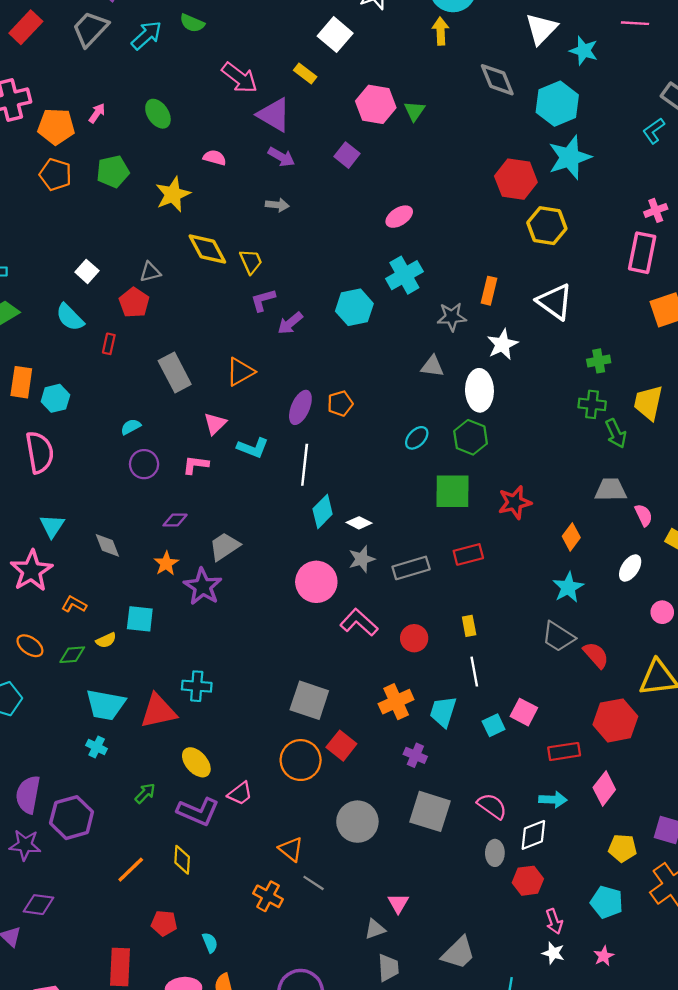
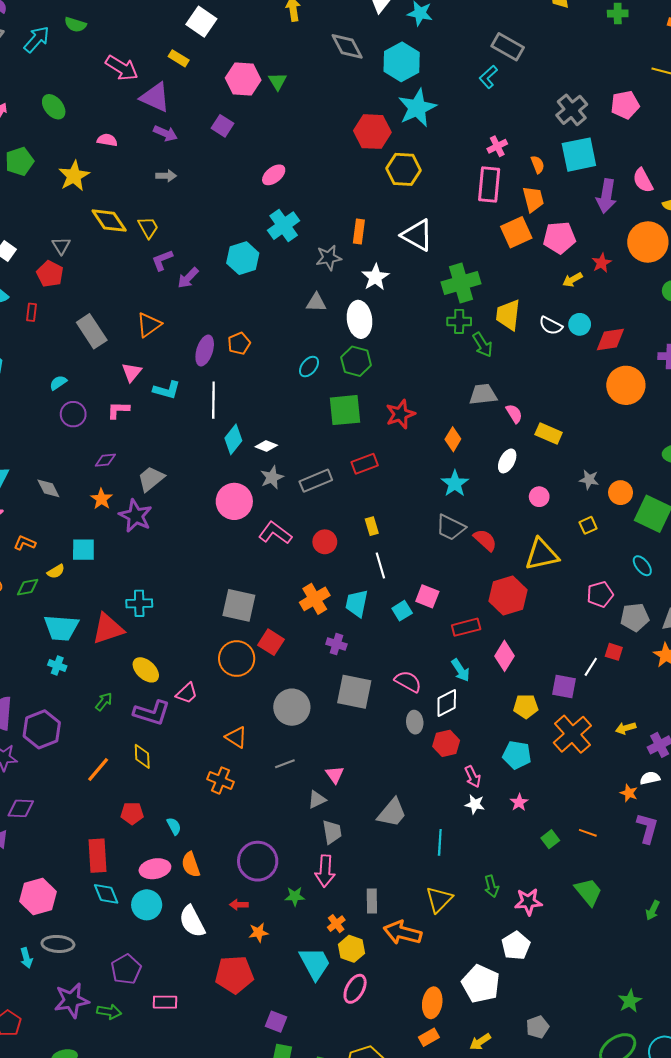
gray triangle: (150, 272) -> (61, 246), turned -42
green cross: (599, 361) -> (461, 283), size x1.8
cyan arrow: (553, 800) -> (461, 670), turned 60
gray line: (314, 883) -> (285, 764), moved, turned -48

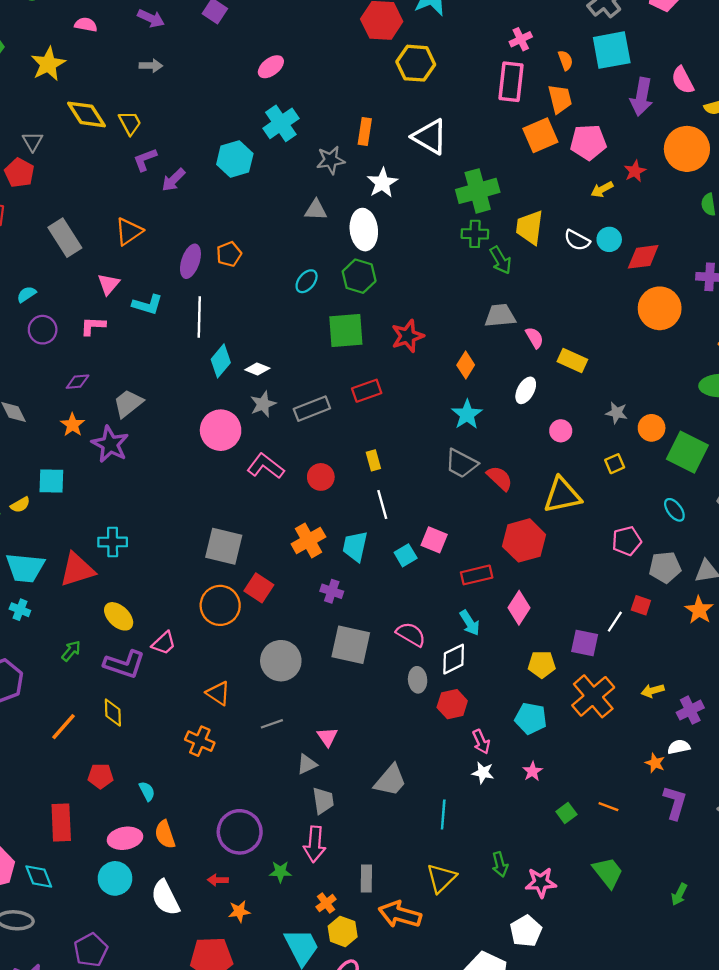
cyan diamond: (106, 894) -> (39, 877), moved

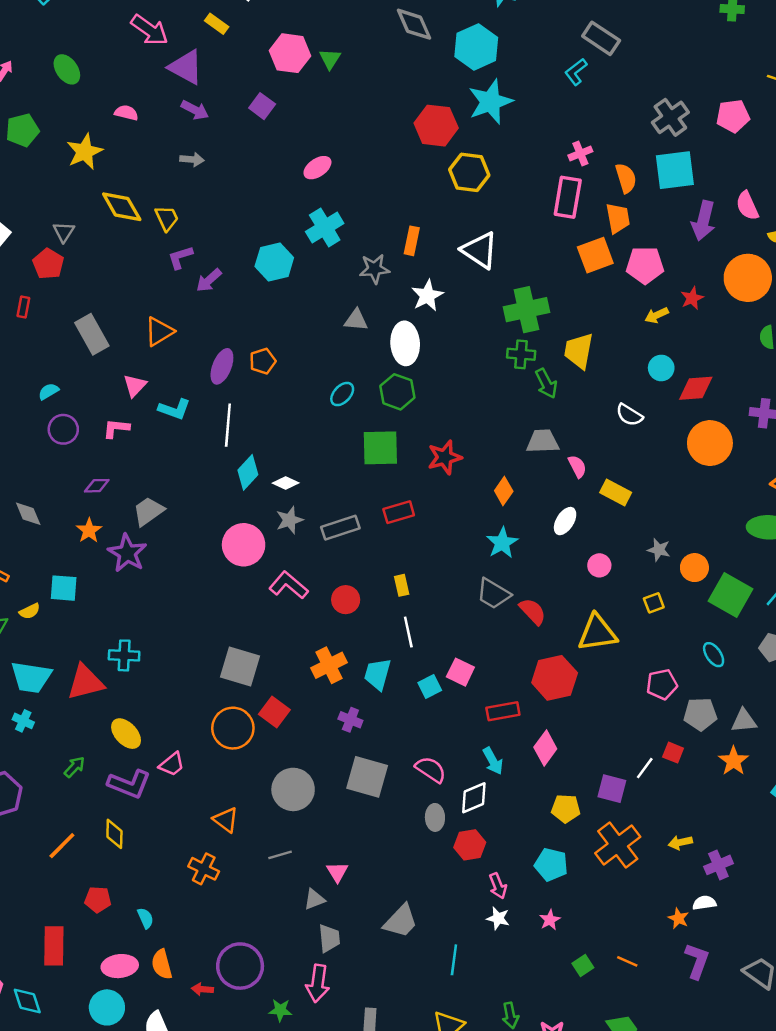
orange semicircle: (565, 60) -> (626, 178), size x1.4
white semicircle: (577, 240) -> (629, 415), moved
red arrow: (218, 880) -> (202, 989), moved

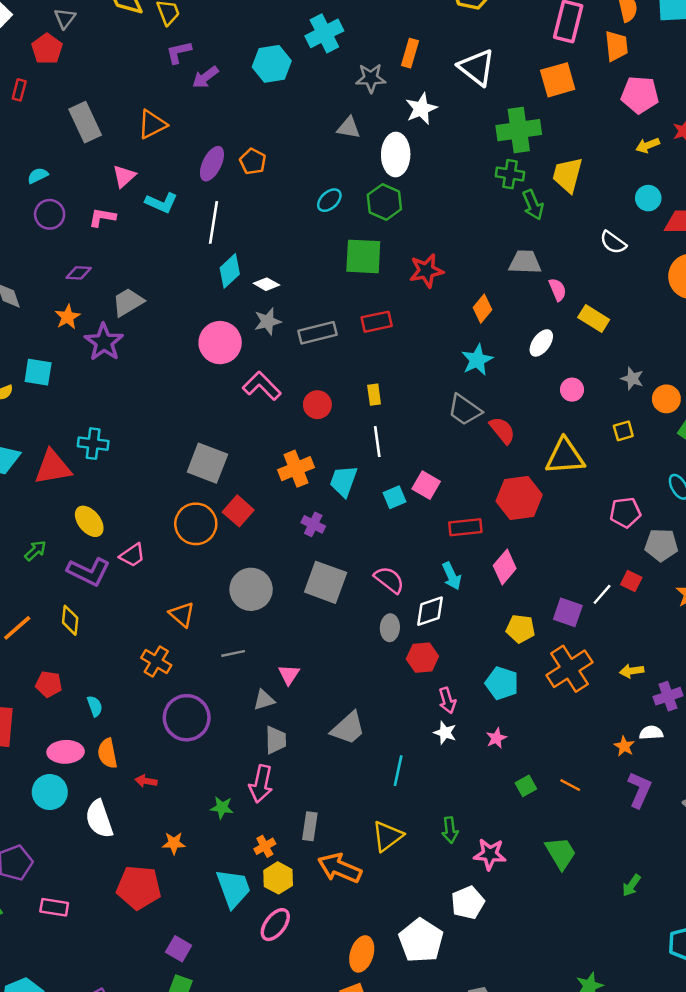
orange square: (595, 255) -> (558, 80), moved
orange pentagon: (263, 361) -> (253, 162), turned -30
purple circle: (240, 966) -> (187, 718), moved

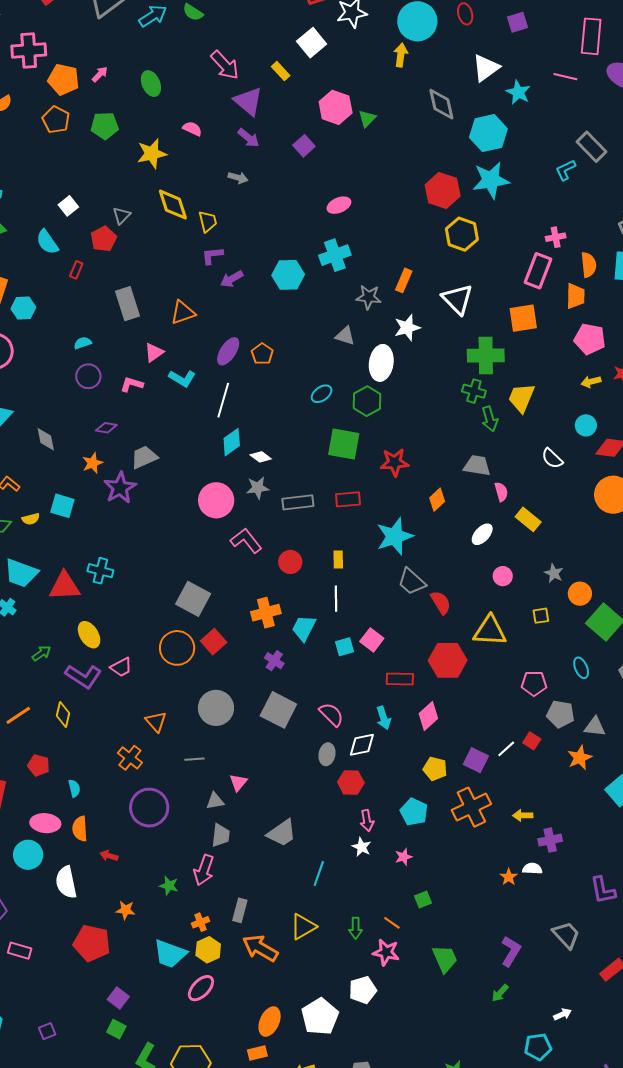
cyan star: (477, 360) -> (395, 536), moved, size x1.4
orange line: (570, 785) -> (392, 923), moved
purple L-shape: (640, 790) -> (511, 951), moved
cyan trapezoid: (233, 888) -> (170, 954), turned 123

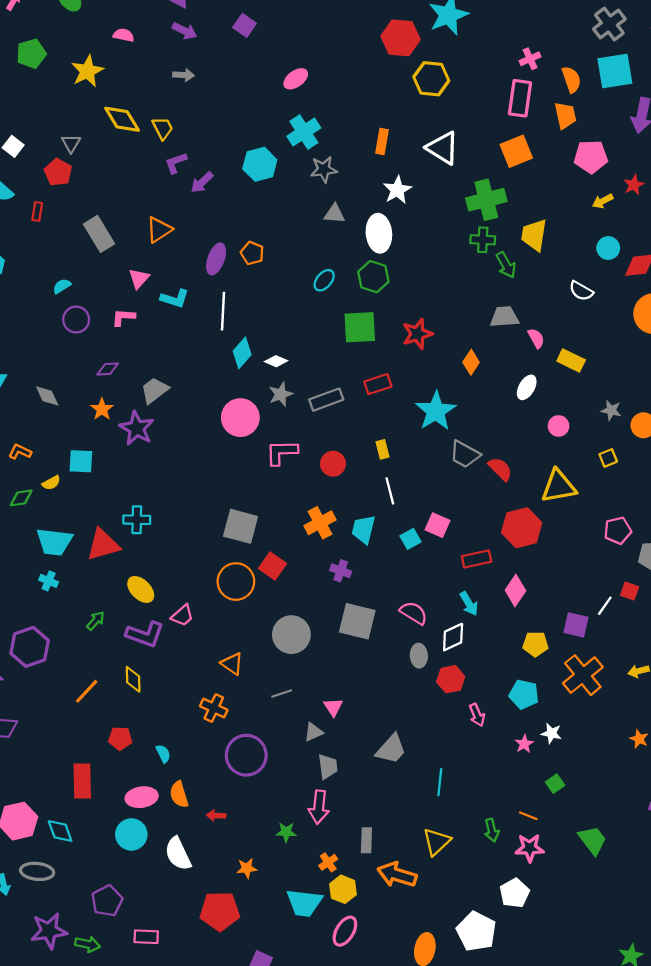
gray star: (369, 297) -> (324, 169), moved
pink L-shape: (246, 541) -> (282, 452), turned -40
white star: (362, 847) -> (551, 733), moved

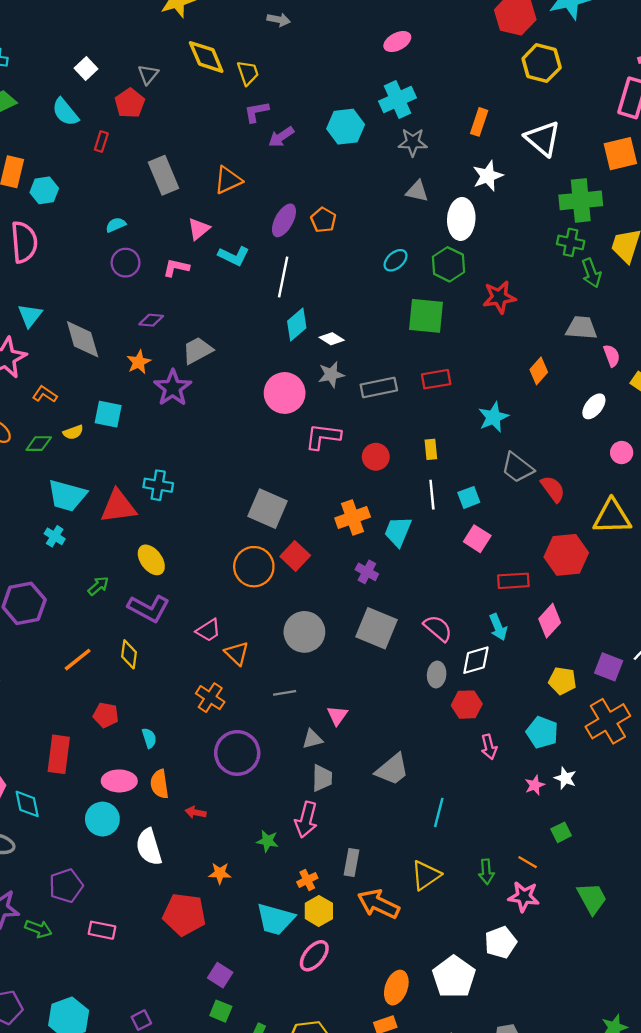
red star: (417, 334) -> (499, 297), moved
gray diamond: (47, 396) -> (83, 339), size x1.5
cyan star: (436, 411) -> (493, 417), size x0.7
cyan square: (411, 539) -> (469, 497), moved
pink trapezoid: (182, 616) -> (208, 630), moved

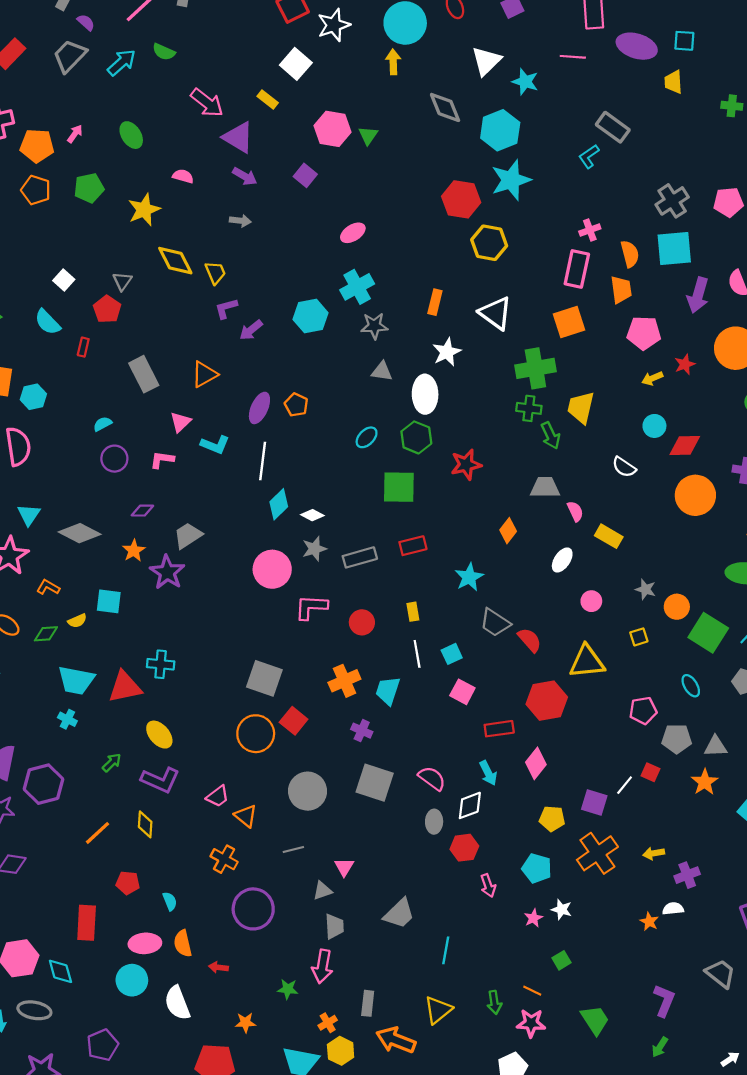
gray diamond: (83, 339) -> (80, 533), turned -42

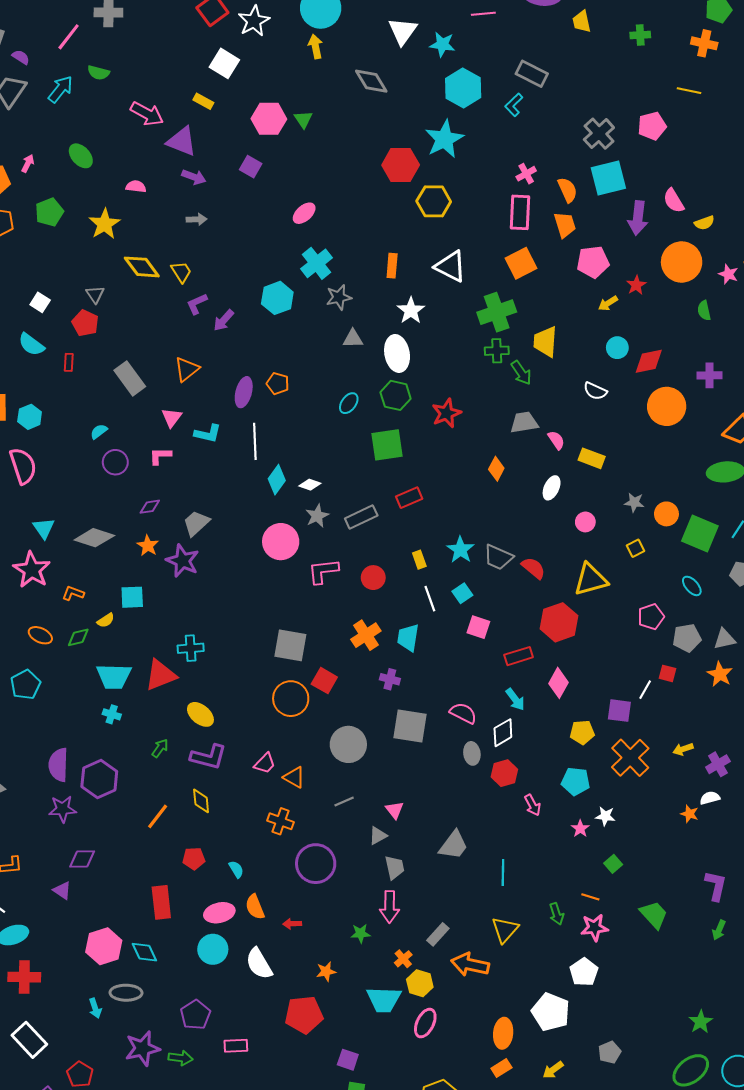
cyan hexagon: (500, 130) -> (463, 88), moved
cyan star: (469, 577) -> (460, 550), moved
gray rectangle: (368, 1003) -> (438, 934), turned 45

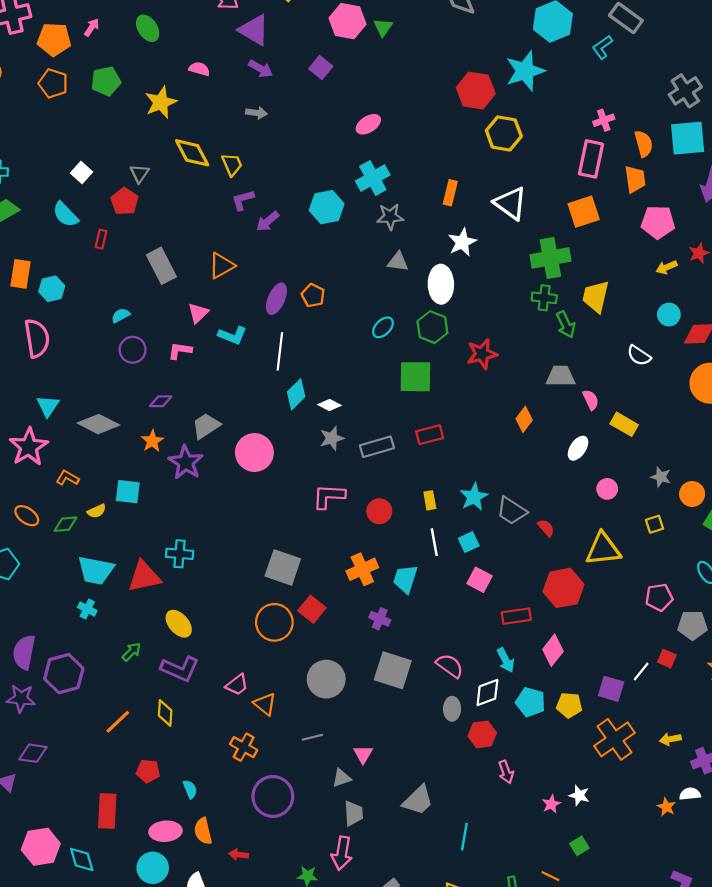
pink circle: (281, 542) -> (254, 453), moved
red semicircle: (533, 568) -> (546, 528), size x0.7
cyan pentagon: (576, 781) -> (531, 702), moved

